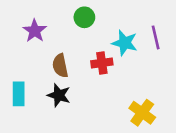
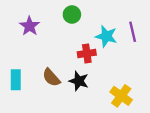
brown semicircle: (60, 66) -> (51, 78), moved, turned -30
black star: (59, 95) -> (79, 81), moved

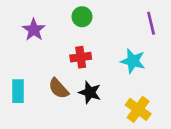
purple line: (133, 32) -> (151, 23), moved
cyan star: (106, 36) -> (133, 61), moved
red cross: (87, 53) -> (81, 57), moved

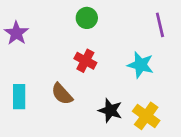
purple star: (34, 30) -> (16, 33), moved
red cross: (81, 57) -> (85, 61), turned 36
black star: (90, 92) -> (110, 110), moved

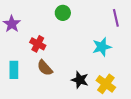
red cross: (85, 61) -> (38, 44), moved
cyan star: (141, 65) -> (102, 47), turned -30

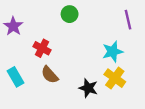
cyan rectangle: (14, 70) -> (15, 77), turned -30
yellow cross: (106, 84) -> (115, 78), moved

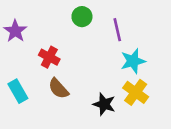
purple line: (128, 20) -> (117, 30), moved

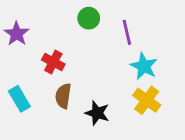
cyan star: (133, 61) -> (144, 66), turned -30
brown semicircle: (58, 89) -> (63, 96), turned 50
black star: (104, 104) -> (97, 113), moved

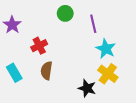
red cross: (53, 62) -> (39, 46), turned 35
black star: (97, 113) -> (87, 88), moved

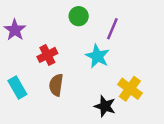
purple line: (93, 24) -> (112, 29), turned 36
cyan star: (106, 49) -> (97, 56), moved

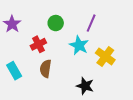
green circle: (79, 16) -> (56, 23), moved
yellow cross: (130, 89) -> (105, 56), moved

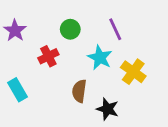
purple line: (91, 23) -> (115, 29), turned -48
brown semicircle: (46, 69) -> (79, 91), moved

